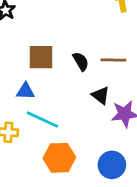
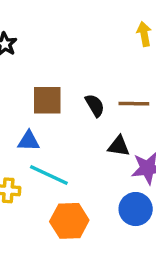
black triangle: (101, 95) -> (119, 146), turned -30
blue circle: (112, 165) -> (136, 209), moved

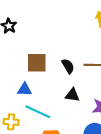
black triangle: (119, 146) -> (72, 95), moved

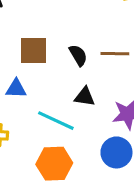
cyan line: (38, 112) -> (56, 121), moved

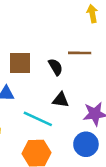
brown line: (115, 54) -> (80, 53), moved

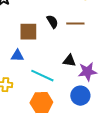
black semicircle: (56, 67) -> (52, 22), moved
black triangle: (61, 100) -> (69, 61), moved

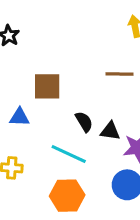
black semicircle: (52, 22) -> (84, 122), moved
blue triangle: (17, 56) -> (19, 117), moved

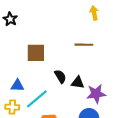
blue triangle: (19, 117) -> (17, 86), moved
cyan line: (69, 154) -> (37, 99), moved, turned -65

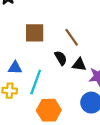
brown line: (84, 45) -> (72, 37), moved, turned 54
cyan line: (37, 99) -> (36, 82), turned -30

